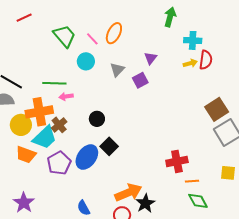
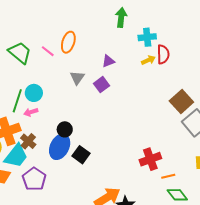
purple triangle: (151, 58) -> (108, 61), turned 40
cyan circle: (86, 61) -> (34, 93), moved
green line: (54, 83) -> (17, 101), turned -65
blue ellipse: (87, 157) -> (60, 147), moved

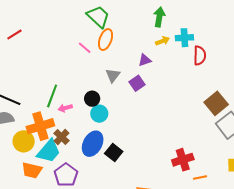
green trapezoid: (20, 53) -> (98, 17), moved
yellow arrow: (148, 60) -> (163, 41), moved
cyan circle: (34, 93) -> (99, 114), moved
black circle: (65, 129) -> (92, 99), moved

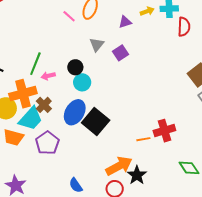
purple triangle: (145, 60) -> (125, 22), moved
black square: (114, 152) -> (96, 122), size x1.5
orange line: (200, 178) -> (143, 139), moved

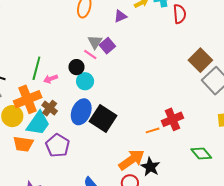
pink line: (69, 16) -> (90, 55), moved
purple square: (121, 53) -> (107, 46), moved

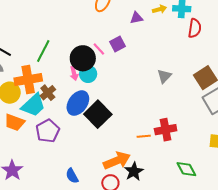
gray triangle: (95, 42) -> (164, 76), moved
black circle: (76, 67) -> (83, 58), size x1.6
pink arrow: (51, 79) -> (74, 73), moved, turned -96

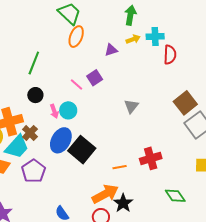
green line: (43, 51) -> (34, 63), moved
black circle: (83, 58) -> (35, 95), moved, size x0.6
gray triangle: (164, 76) -> (131, 106), moved
orange line: (144, 136) -> (120, 167), moved

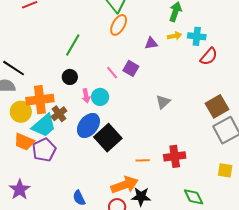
red semicircle: (170, 55) -> (209, 56), turned 30
purple square: (95, 78) -> (131, 68), turned -35
purple pentagon: (33, 171) -> (44, 150), moved
black star: (123, 203) -> (141, 197), turned 30

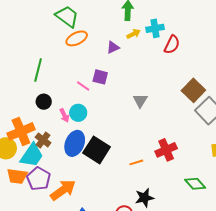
orange ellipse: (119, 25) -> (77, 38), turned 50
orange arrow: (125, 185) -> (63, 190), moved

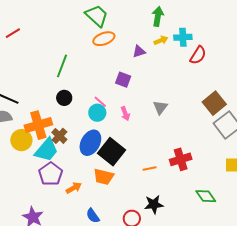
pink line: (83, 86) -> (100, 102), moved
pink arrow: (64, 115) -> (125, 114), moved
orange trapezoid: (17, 176) -> (104, 177), moved
orange arrow: (63, 190) -> (74, 188), size x0.6

